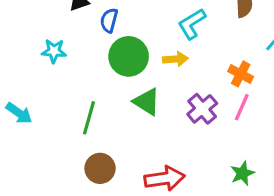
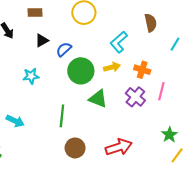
blue semicircle: (109, 20) -> (64, 49), turned 42
orange cross: (241, 74) -> (142, 70), moved

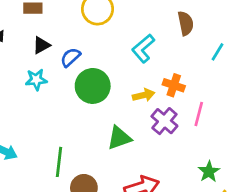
yellow arrow: (112, 67) -> (144, 95), moved
cyan star: (31, 76) -> (36, 80), moved
green triangle: (98, 99) -> (119, 138), moved, turned -42
green line: (62, 116) -> (59, 162), moved

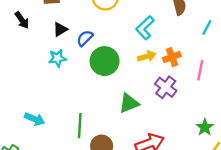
orange cross: (174, 85) -> (172, 57), turned -36
yellow arrow: (144, 95) -> (147, 56), moved
pink line: (199, 114) -> (200, 70), moved

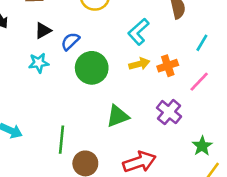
cyan line: (207, 27) -> (202, 43), moved
pink line: (200, 70) -> (199, 82), turned 30
purple cross: (166, 87) -> (169, 112), moved

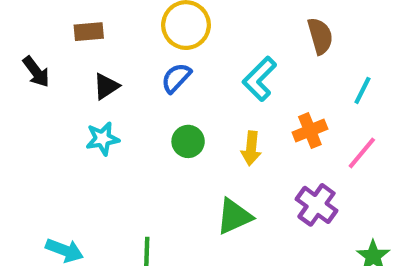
blue semicircle: (70, 41) -> (176, 78), moved
yellow arrow: (139, 64) -> (251, 148), moved, turned 114
green circle: (92, 68) -> (188, 141), size x0.6

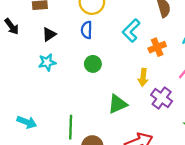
blue semicircle: (176, 78) -> (87, 30), turned -42
orange cross: (310, 131) -> (157, 47), moved
yellow arrow: (251, 148) -> (143, 77), moved

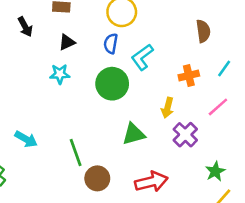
cyan L-shape: (131, 31) -> (142, 57), moved
green circle: (93, 64) -> (112, 84), size x1.6
green line: (71, 127) -> (76, 153), turned -30

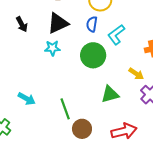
black arrow: (25, 27) -> (22, 24), moved
black triangle: (67, 42) -> (58, 23), size x1.6
yellow arrow: (168, 108) -> (136, 74), turned -70

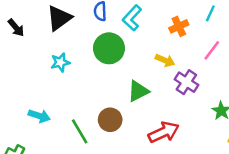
cyan star: (52, 48) -> (60, 62), moved
green line: (65, 109) -> (80, 131), moved
brown circle: (82, 129) -> (110, 120), moved

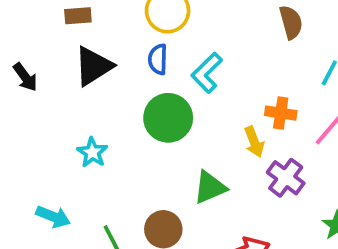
orange cross: (179, 26) -> (281, 113), moved, turned 30
yellow arrow: (165, 60) -> (254, 142), turned 42
cyan star: (60, 62) -> (92, 152), moved, turned -30

